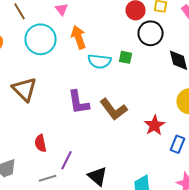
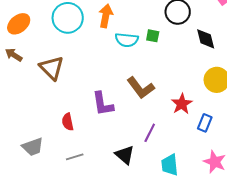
orange arrow: (78, 37) -> (106, 16), turned 30
purple L-shape: (78, 102) -> (103, 104), moved
purple line: (66, 160) -> (150, 133), moved

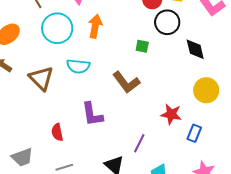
cyan semicircle: (127, 40) -> (78, 66), moved
brown L-shape: (141, 88) -> (126, 82), moved
red star: (182, 104) -> (171, 114), turned -30

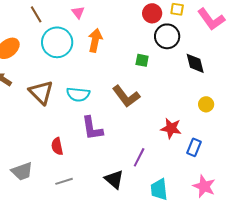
cyan semicircle: (78, 66) -> (78, 94), moved
yellow circle: (206, 90) -> (206, 104), size x0.6

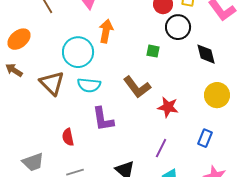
cyan circle: (57, 42) -> (78, 52), moved
yellow circle: (206, 104) -> (217, 95), size x1.6
red star: (171, 128) -> (168, 107), moved
purple line: (139, 157) -> (161, 148), moved

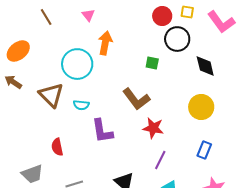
cyan semicircle: (89, 85) -> (81, 105), moved, size x0.7
yellow circle: (217, 95) -> (201, 107), moved
red star: (168, 107) -> (153, 128), moved
red semicircle: (68, 137) -> (57, 147), moved

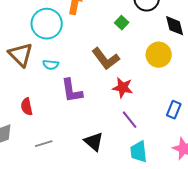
green square: (152, 63) -> (122, 23), turned 32
yellow circle: (201, 107) -> (159, 55), moved
purple line: (160, 160) -> (130, 120), turned -66

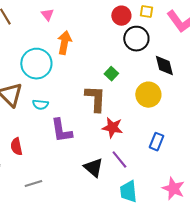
green square: (122, 23) -> (111, 74), moved
brown L-shape: (106, 59) -> (95, 99), turned -140
blue rectangle: (174, 110) -> (156, 142), moved
black triangle: (94, 142) -> (93, 168), moved

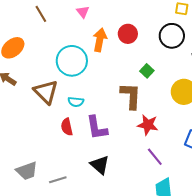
red circle: (121, 16) -> (128, 34), moved
red semicircle: (16, 147) -> (67, 127), moved
black triangle: (93, 168) -> (100, 165), moved
gray line: (33, 184) -> (58, 180), moved

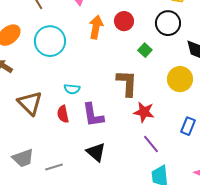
cyan circle: (72, 61) -> (50, 41), moved
green square: (147, 71) -> (145, 50), moved
brown triangle: (46, 92) -> (30, 103), moved

